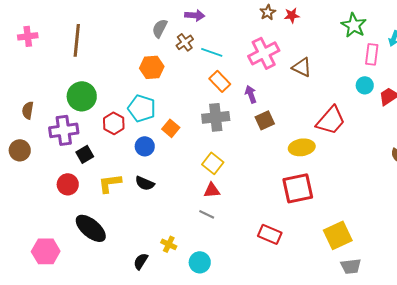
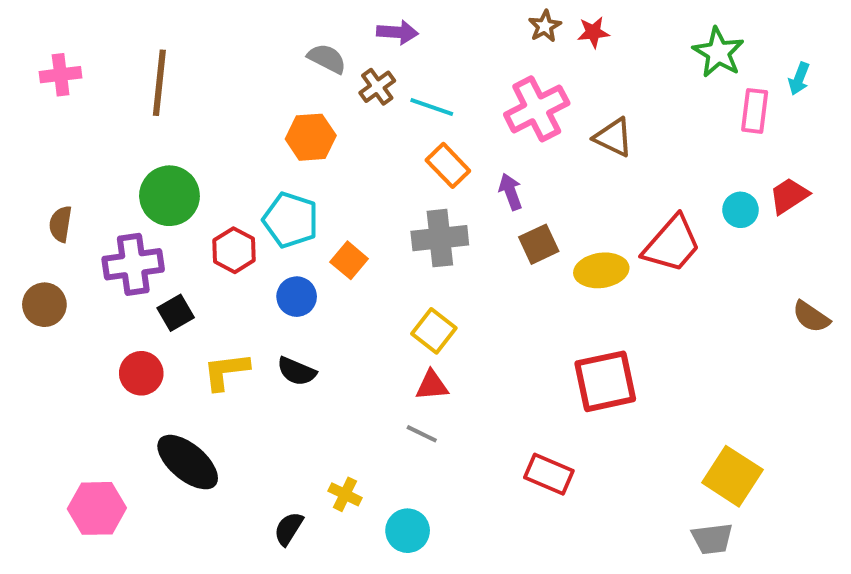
gray semicircle: (160, 28) -> (327, 59), turned 90
cyan circle: (365, 85) -> (741, 210), moved
yellow ellipse: (302, 147) -> (601, 270), moved
yellow square: (338, 235) -> (732, 476), moved, turned -32

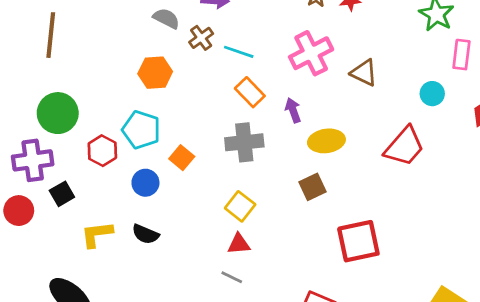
cyan circle: (741, 210) -> (432, 94), moved
brown square: (539, 244) -> (313, 187), moved
yellow ellipse: (601, 270) -> (326, 141), moved
red circle: (141, 373) -> (19, 211), moved

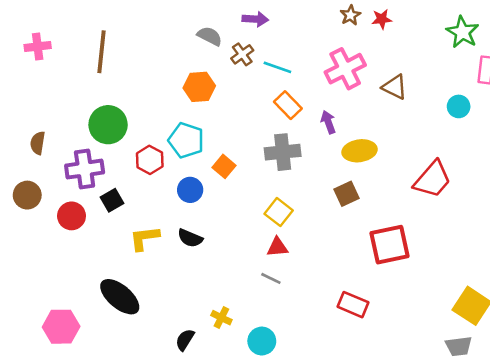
red trapezoid: (404, 146) -> (433, 179), moved

